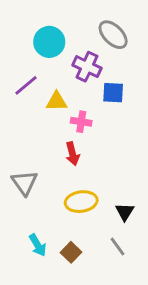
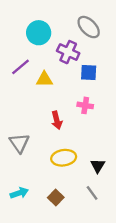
pink cross: (81, 122) -> (85, 105), moved
cyan arrow: (38, 245) -> (19, 193), moved, turned -78

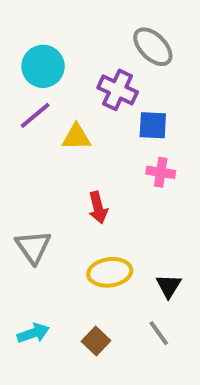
cyan circle: (39, 33) -> (43, 66), moved
pink cross: (85, 105) -> (161, 172), moved

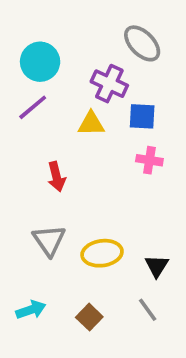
yellow triangle: (76, 137) -> (91, 124), moved
red arrow: (98, 208) -> (56, 177), moved
gray triangle: (33, 247) -> (49, 240), moved

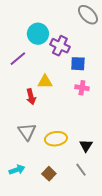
gray ellipse: (142, 43) -> (88, 15), moved
cyan circle: (40, 62) -> (38, 34), moved
yellow triangle: (91, 124) -> (45, 82), moved

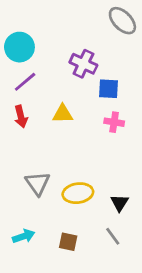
cyan circle: (38, 34) -> (19, 47), moved
red arrow: (31, 97) -> (21, 117), moved
brown square: (49, 174) -> (68, 242), turned -32

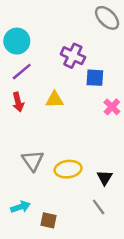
pink cross: (114, 122) -> (112, 107), moved, turned 35
brown square: (68, 242) -> (49, 220), moved

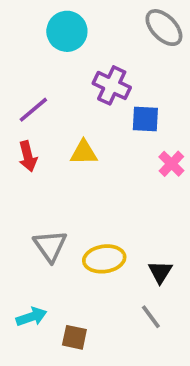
cyan circle: (17, 41) -> (67, 31), moved

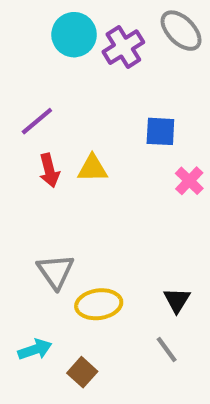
purple cross: (112, 85) -> (123, 47), moved, turned 33
red arrow: (28, 156) -> (49, 170), moved
yellow ellipse: (104, 259) -> (99, 304), moved
brown square: (74, 337) -> (82, 372), turned 30

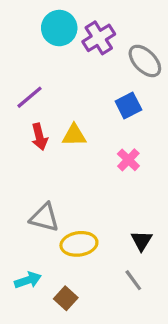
gray ellipse: (181, 31) -> (145, 61), moved
blue square: (160, 131) -> (128, 105), turned -30
pink cross: (189, 181) -> (128, 160), moved
gray triangle: (56, 271) -> (44, 218), turned -40

